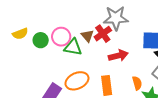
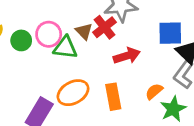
orange semicircle: (137, 83) -> (154, 91), turned -112

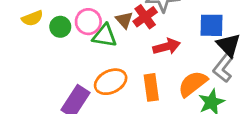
orange semicircle: (154, 91) -> (193, 84), size x1.6

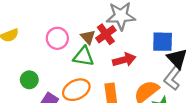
green circle: (60, 27) -> (29, 80), moved
green triangle: (105, 36) -> (83, 56), moved

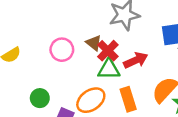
red cross: (106, 34) -> (108, 51), moved
green triangle: (83, 56) -> (109, 69), moved

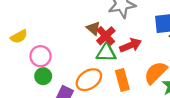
pink circle: (62, 50) -> (41, 56), moved

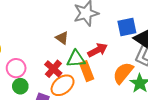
red cross: (106, 36) -> (53, 69), moved
orange rectangle: (122, 80) -> (87, 71), moved

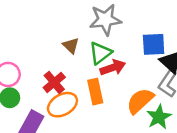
green triangle: (76, 59) -> (100, 53), moved, turned -42

